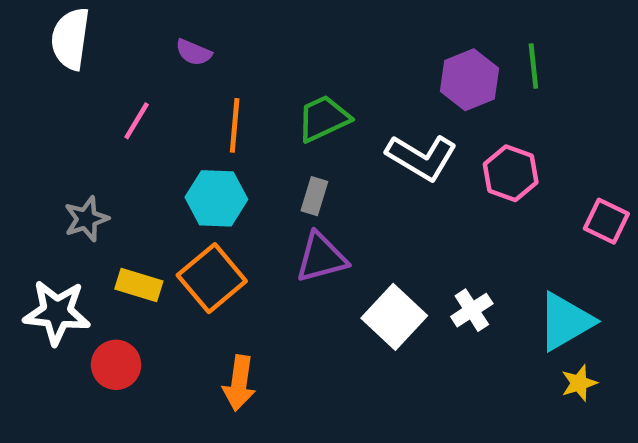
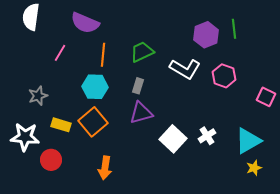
purple semicircle: (194, 52) -> (85, 23), size x1.8

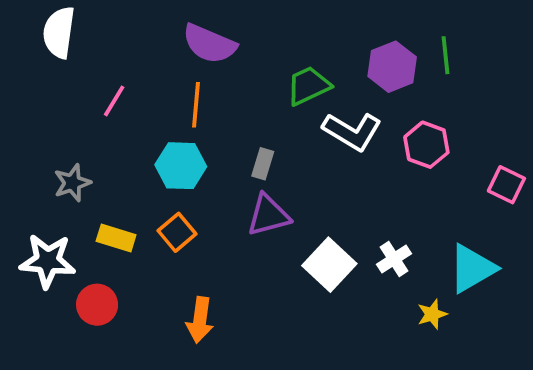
purple semicircle: (85, 23) -> (209, 44), moved
green trapezoid: (142, 52) -> (308, 86), moved
orange square: (93, 122) -> (177, 232), size x0.7
yellow star: (254, 168) -> (432, 314), moved

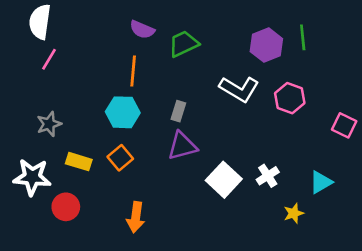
purple semicircle: (209, 44) -> (142, 30), size x0.7
green trapezoid: (308, 86) -> (184, 44), moved
pink line: (114, 101) -> (49, 59), moved
cyan triangle: (472, 268) -> (321, 182), size x0.7

